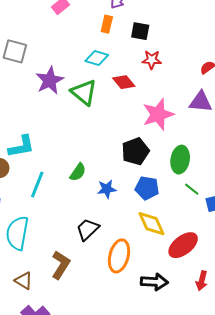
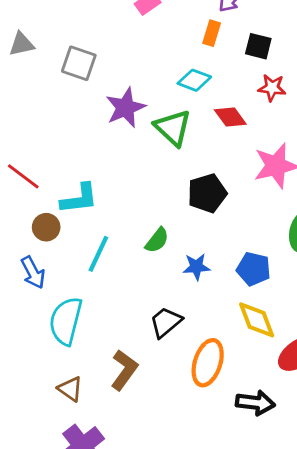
black pentagon: (135, 151) -> (207, 193), moved

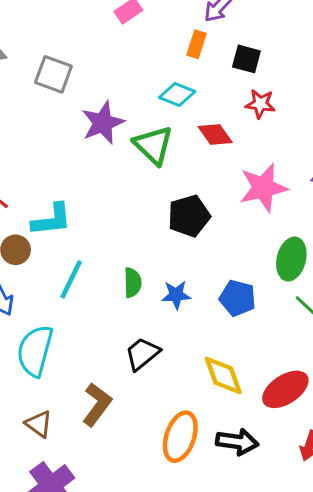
green semicircle: (157, 240) -> (133, 283), moved, turned -40
yellow diamond: (257, 320) -> (223, 375), moved
orange ellipse: (208, 363) -> (180, 437), moved

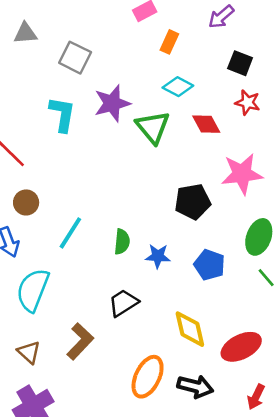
orange rectangle: (196, 44) -> (169, 42), moved
black pentagon: (189, 216) -> (193, 202), moved
cyan L-shape: (52, 220) -> (62, 114), moved, turned -81

